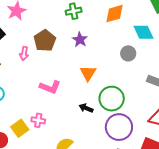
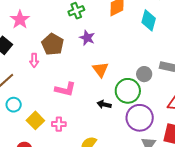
cyan diamond: (143, 32) -> (149, 20), turned 50
gray circle: (128, 53) -> (144, 74), moved
yellow square: (20, 128) -> (35, 120), moved

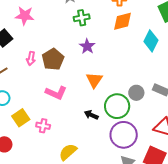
pink star: (20, 20) -> (25, 16), turned 30
brown pentagon: (53, 44) -> (53, 59), moved

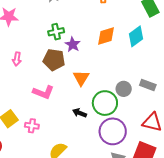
green cross: (82, 18) -> (56, 32), moved
orange diamond: (122, 21) -> (106, 36), moved
cyan diamond: (151, 41) -> (136, 36), turned 30
brown pentagon: (53, 59) -> (54, 60), moved, turned -30

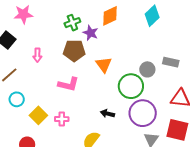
orange diamond: (106, 36) -> (110, 16), moved
black arrow: (79, 113) -> (107, 114), moved

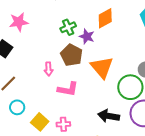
brown pentagon: (74, 51) -> (72, 55), turned 30
pink arrow: (37, 55) -> (48, 69), moved
orange triangle: (104, 65) -> (102, 67), size x1.4
black arrow: (107, 114) -> (109, 116), size x1.5

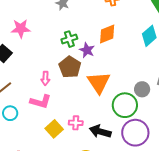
pink L-shape: (68, 89) -> (41, 102), moved
yellow square: (40, 122) -> (54, 129), moved
pink cross: (63, 124) -> (76, 123), moved

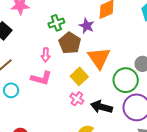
green cross: (69, 39) -> (56, 23), moved
pink cross: (76, 123) -> (77, 99), turned 32
yellow square: (54, 129) -> (79, 76), moved

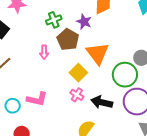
pink L-shape: (41, 78) -> (37, 99), moved
cyan circle: (11, 90) -> (13, 106), moved

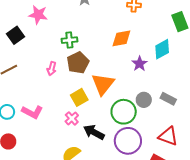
purple star: (84, 22) -> (140, 64), moved

